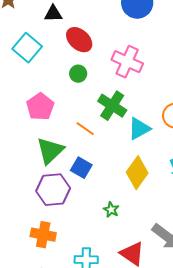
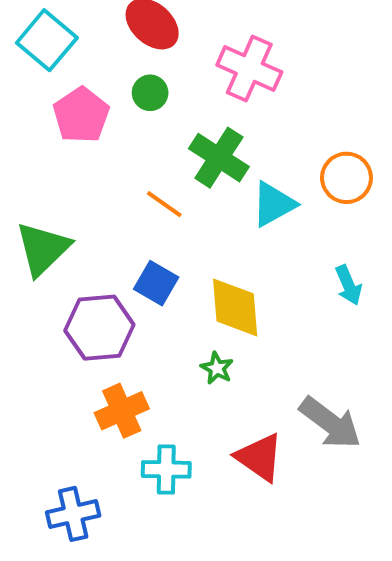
pink pentagon: (40, 107) -> (81, 115), moved
green triangle: (50, 151) -> (43, 249), moved
yellow diamond: (137, 173) -> (235, 307), moved, turned -40
orange cross: (43, 235) -> (122, 411), moved, turned -35

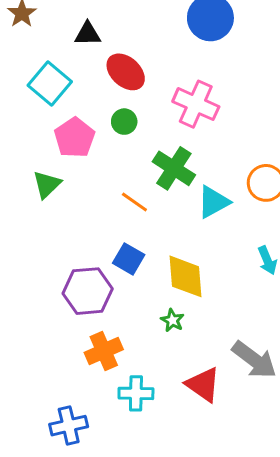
green triangle: (43, 249) -> (47, 184), moved, size x0.7

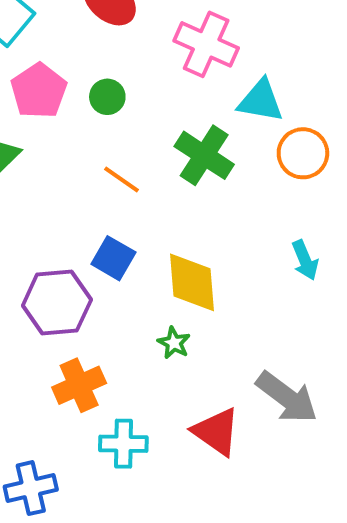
green circle: (124, 122) -> (107, 97), moved
green cross: (174, 168) -> (204, 155), moved
cyan triangle: (213, 202) -> (261, 101), moved, turned 39

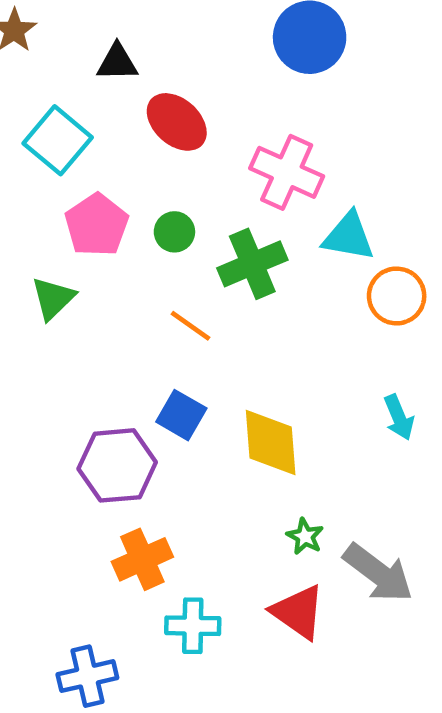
green cross: (204, 155) -> (252, 264), moved, turned 34
green star: (174, 343) -> (305, 536), moved

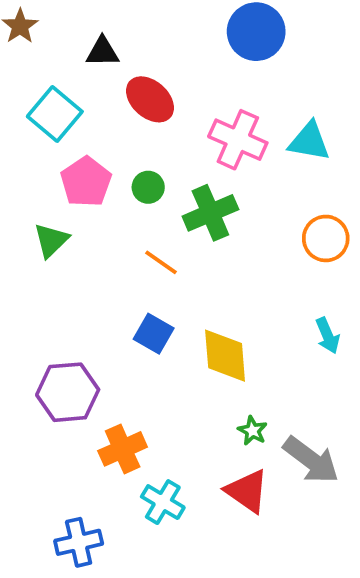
cyan triangle: (348, 236) -> (309, 141), moved
purple hexagon: (117, 465) -> (68, 392), moved
cyan cross: (193, 626) -> (163, 502), turned 30

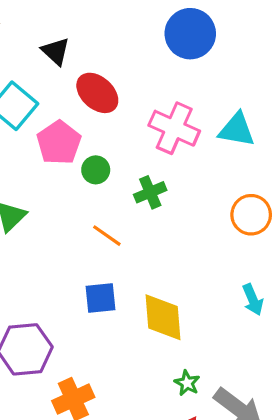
black triangle: (102, 52) -> (56, 51), turned 44
pink pentagon: (86, 182) -> (59, 143), moved
green cross: (210, 213) -> (150, 192), size x0.7
blue square: (154, 334) -> (101, 298), turned -36

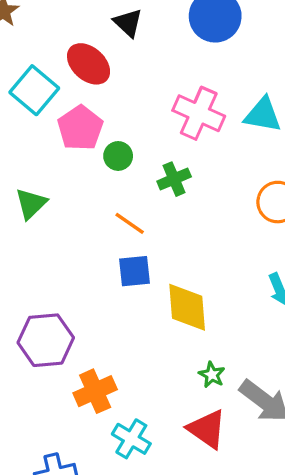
black triangle: (56, 51) -> (128, 23), moved
red ellipse: (97, 93) -> (89, 64), moved
blue square: (101, 298) -> (135, 271), moved

